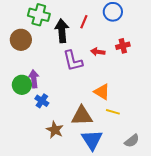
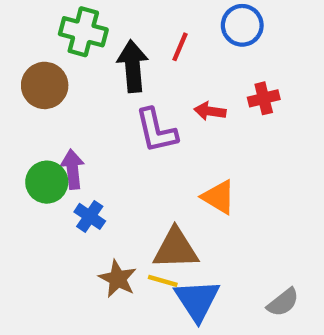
yellow line: (113, 112) -> (163, 281), moved

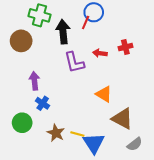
blue circle: (242, 25) -> (94, 12), moved
green circle: (47, 182) -> (22, 123), moved
brown triangle: (176, 249) -> (122, 119), moved, turned 30

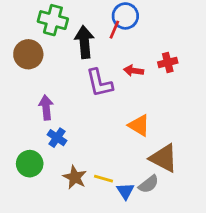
blue triangle: (94, 143) -> (125, 191), size x0.6
gray semicircle: (135, 144) -> (149, 184), moved

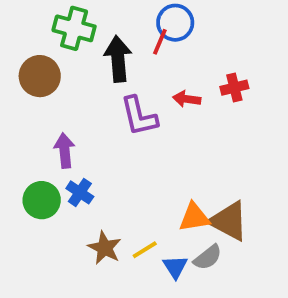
orange triangle: (139, 125) -> (194, 217), moved, turned -40
green circle: (30, 164) -> (42, 200), moved
yellow line: (103, 179) -> (145, 250), turned -48

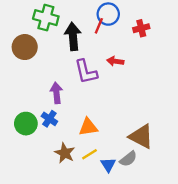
red cross: (234, 88) -> (141, 28), moved
purple arrow: (65, 151) -> (56, 93), moved
orange triangle: (194, 217) -> (88, 127), moved

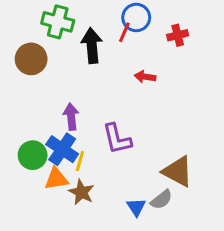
purple L-shape: (86, 72) -> (117, 139), moved
blue cross: (49, 119) -> (62, 149), size x1.5
orange triangle: (88, 127) -> (56, 179), moved
yellow line: (89, 154) -> (80, 161), moved, turned -42

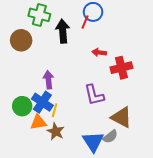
red cross: (178, 35) -> (121, 68), moved, size x1.5
purple L-shape: (117, 139) -> (94, 95), moved
blue triangle: (136, 207) -> (93, 142), size x1.6

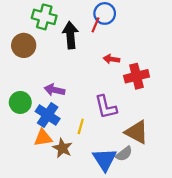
purple arrow: (48, 80) -> (54, 90), turned -72
green circle: (22, 106) -> (20, 102), moved
yellow line: (55, 110) -> (81, 126), moved

